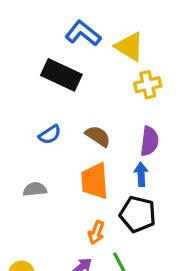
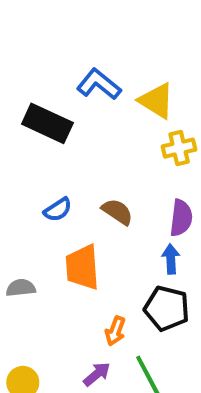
black rectangle: (61, 75) -> (47, 123), moved
orange trapezoid: (95, 181) -> (82, 267), moved
gray semicircle: (35, 189) -> (21, 288), moved

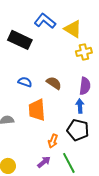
blue semicircle: (58, 210) -> (25, 82), turned -128

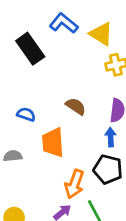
black rectangle: (20, 40) -> (30, 49), turned 30
blue semicircle: (25, 82) -> (26, 114), moved
orange arrow: (53, 141) -> (74, 184), size x1.5

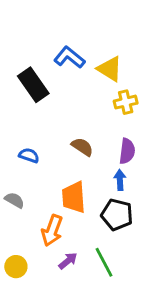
orange trapezoid: (53, 143) -> (74, 197), moved
gray semicircle: (13, 156) -> (15, 200), turned 36
orange arrow: (74, 184) -> (52, 231), moved

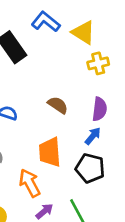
blue arrow: (120, 180) -> (93, 136), turned 42
orange arrow: (52, 231) -> (30, 183), turned 132

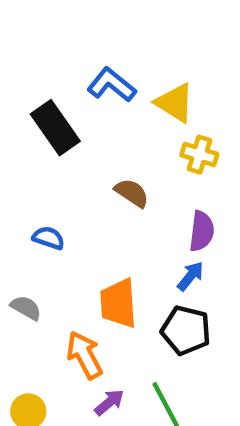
yellow cross: (98, 63) -> (199, 155), turned 30
brown semicircle: (58, 105) -> (132, 193), moved

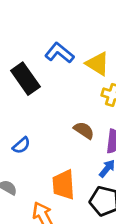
brown semicircle: (132, 193) -> (84, 130), moved
blue semicircle: (49, 238) -> (21, 145), turned 120

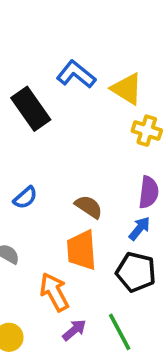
brown semicircle: (84, 130) -> (89, 207), moved

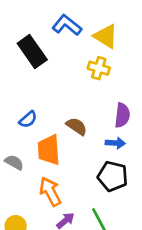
yellow cross: (147, 131) -> (99, 68), moved
blue arrow: (140, 228) -> (115, 143), turned 54
orange trapezoid: (81, 250) -> (49, 150), moved

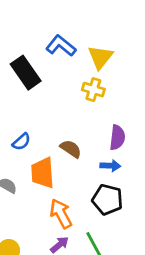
yellow triangle: (106, 36) -> (100, 57), turned 36
orange arrow: (50, 191) -> (61, 214), moved

